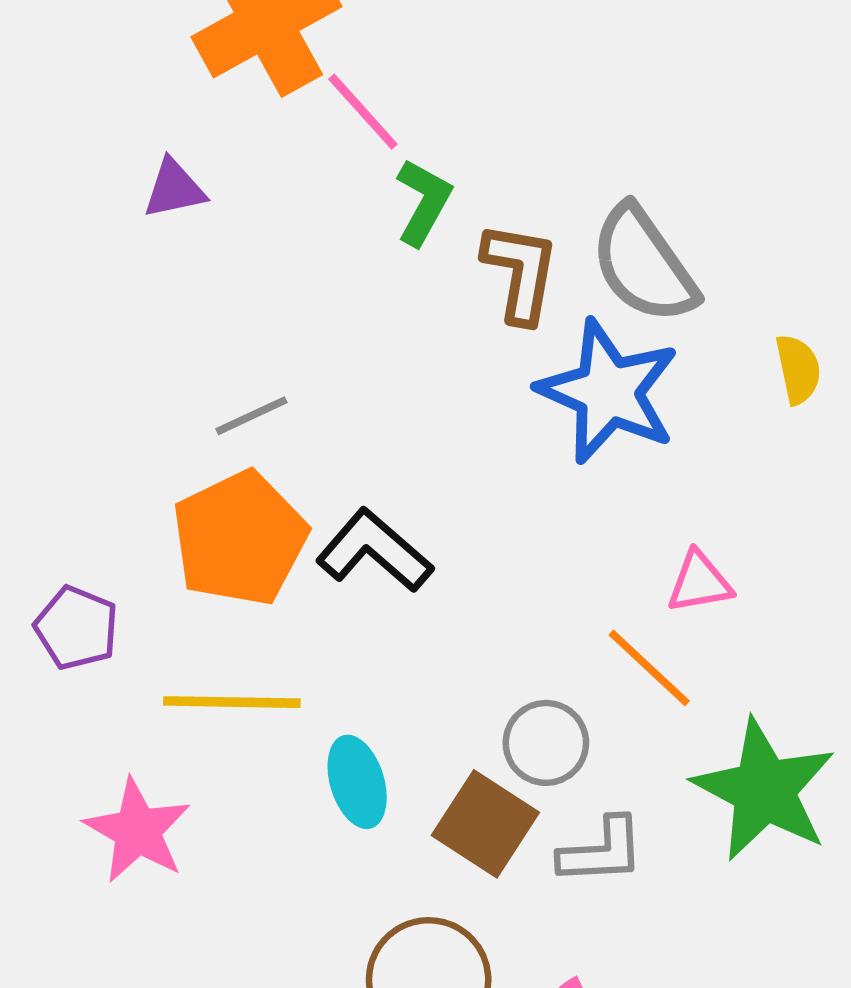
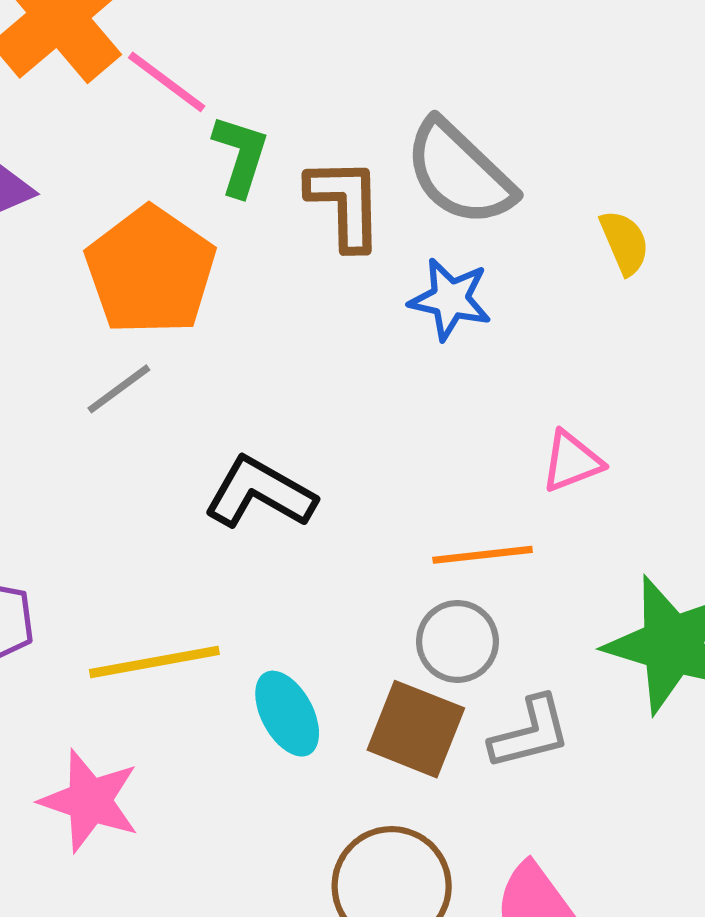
blue star: (608, 392) -> (450, 299), size x0.6
orange pentagon: (240, 538) -> (151, 271), moved
orange line: (649, 668) -> (483, 555), moved, turned -38

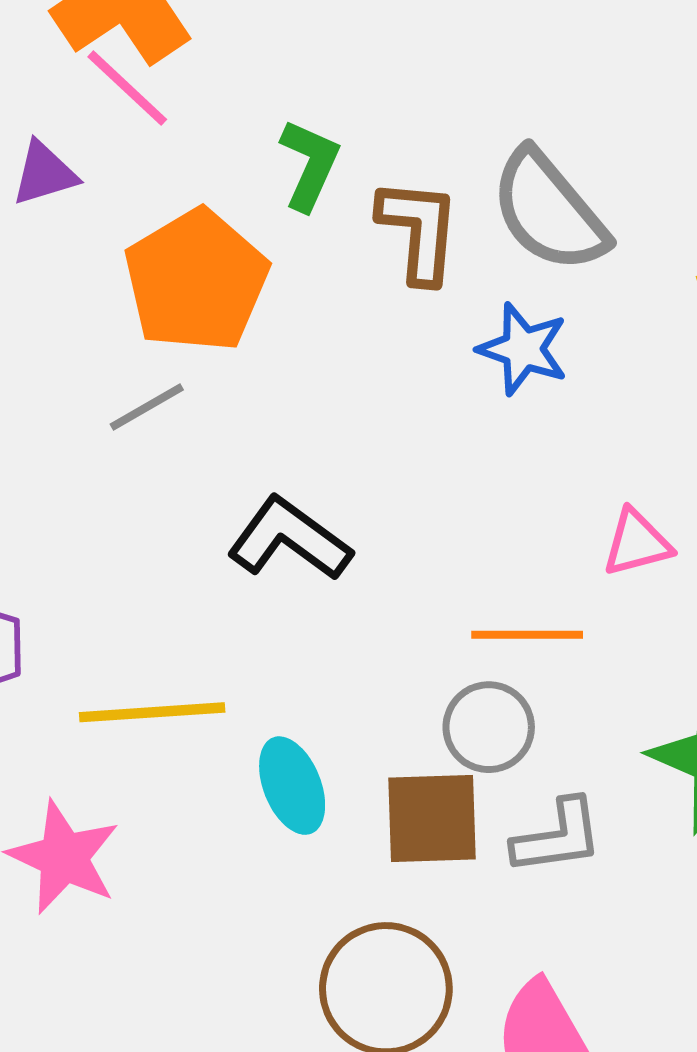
pink line: (167, 82) -> (127, 88), moved
brown square: (416, 729) -> (432, 818), turned -30

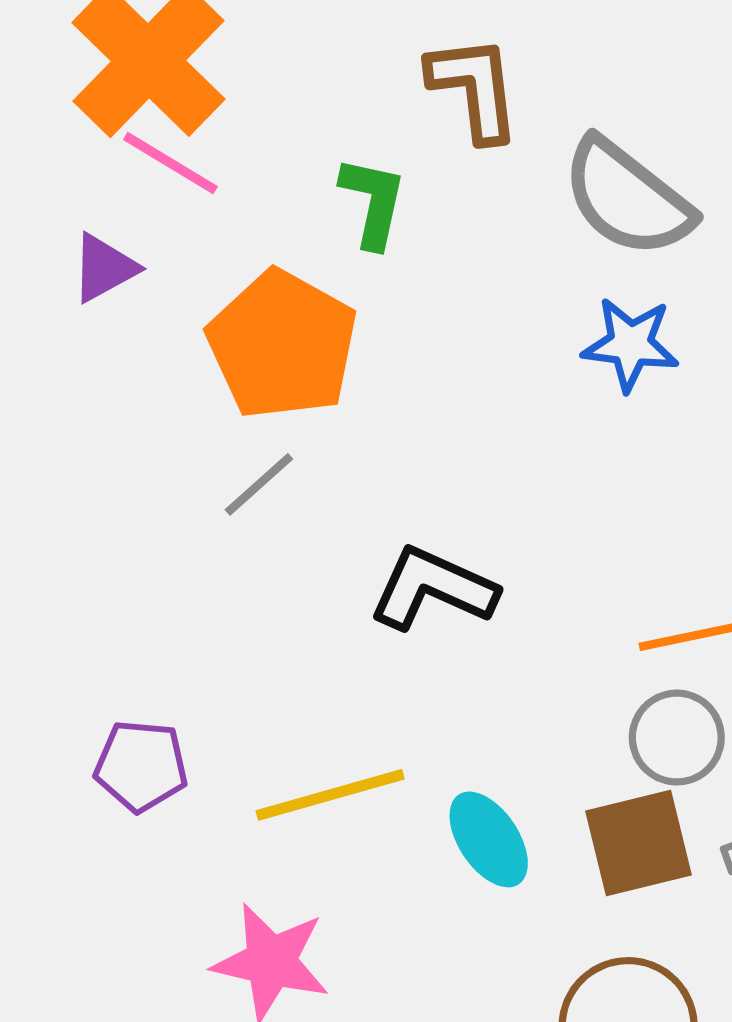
brown L-shape: (419, 231) -> (474, 88), moved

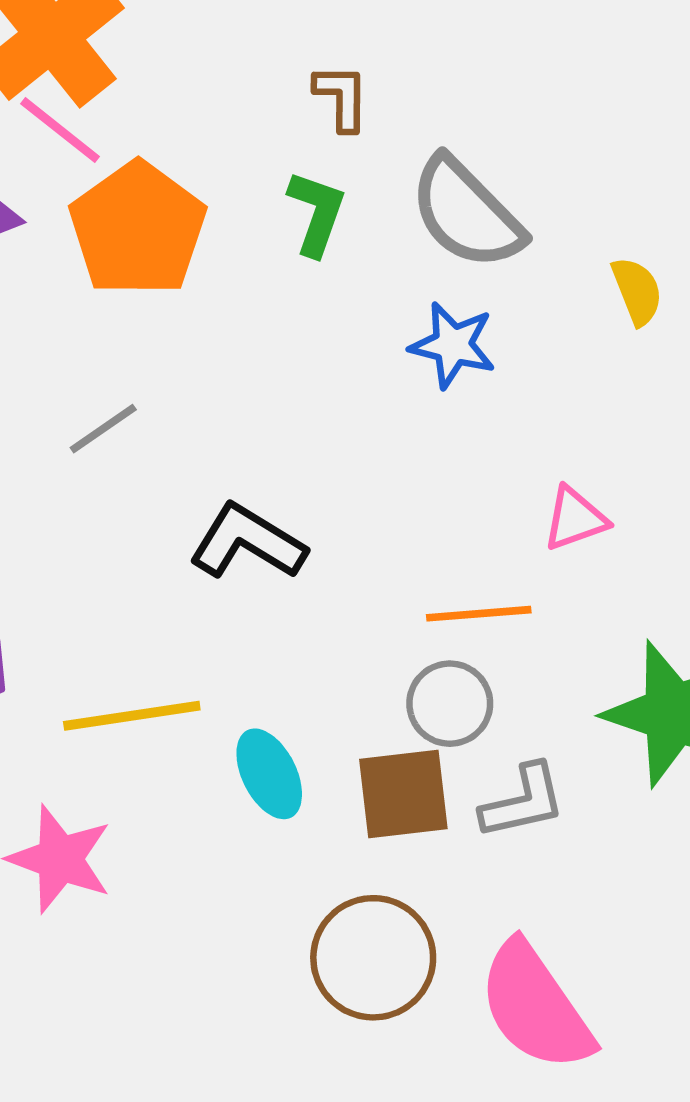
brown L-shape: (474, 88) -> (342, 97), size x0.7
green L-shape: (373, 202) -> (317, 213), moved
orange pentagon: (282, 345) -> (138, 229), moved

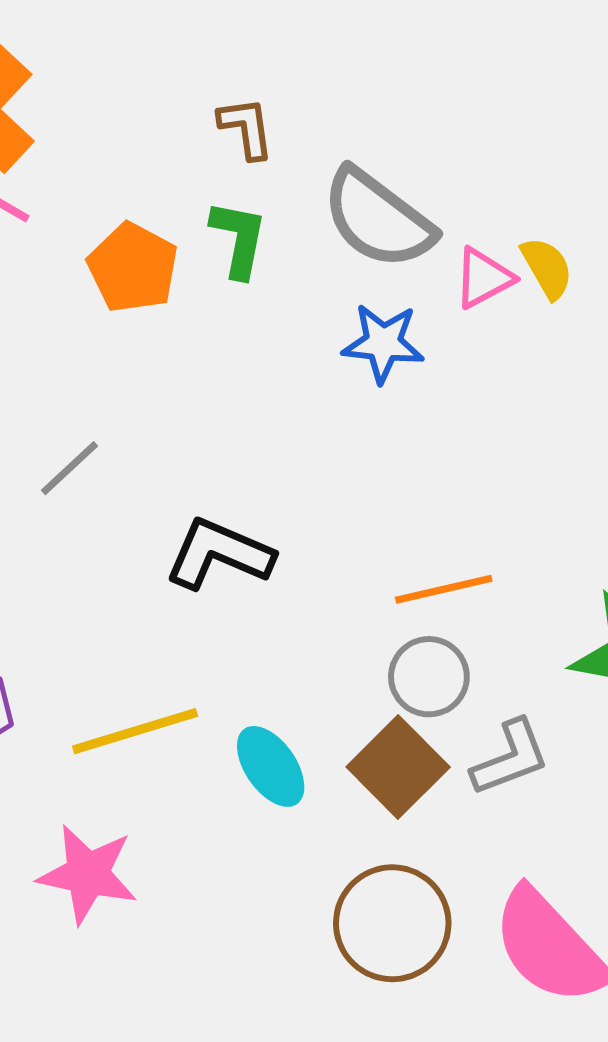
orange pentagon: (138, 229) -> (133, 268), moved, size x0.7
pink triangle: (575, 519) -> (484, 278), moved
brown square: (403, 794) -> (398, 767), turned -30

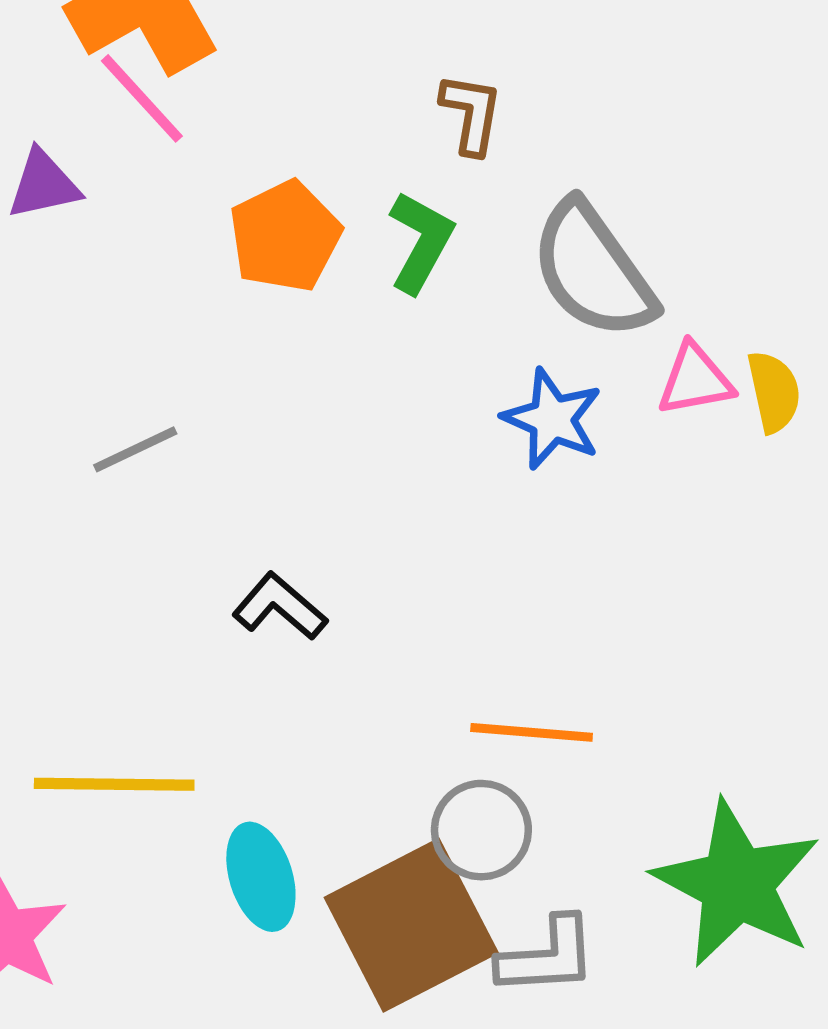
black L-shape: (219, 554) -> (280, 607), size x0.7
brown square: (398, 767) -> (411, 925), size x1.4

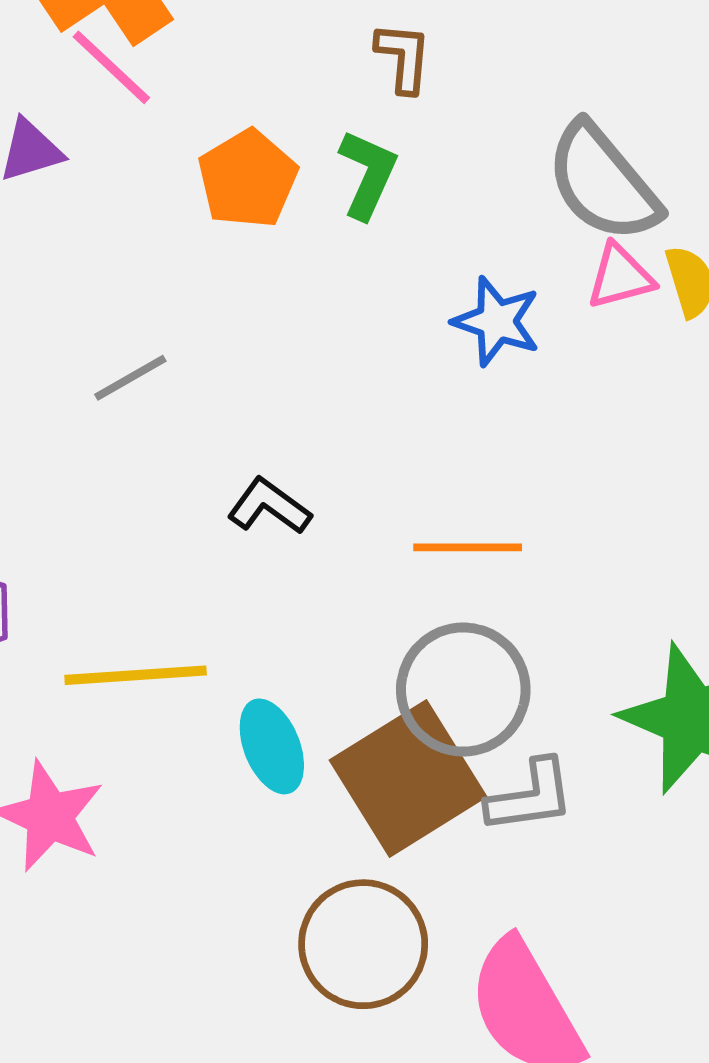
gray semicircle: (593, 270) -> (603, 183), moved
orange line: (532, 732) -> (468, 547), moved
gray circle: (481, 830) -> (463, 690), size x1.5

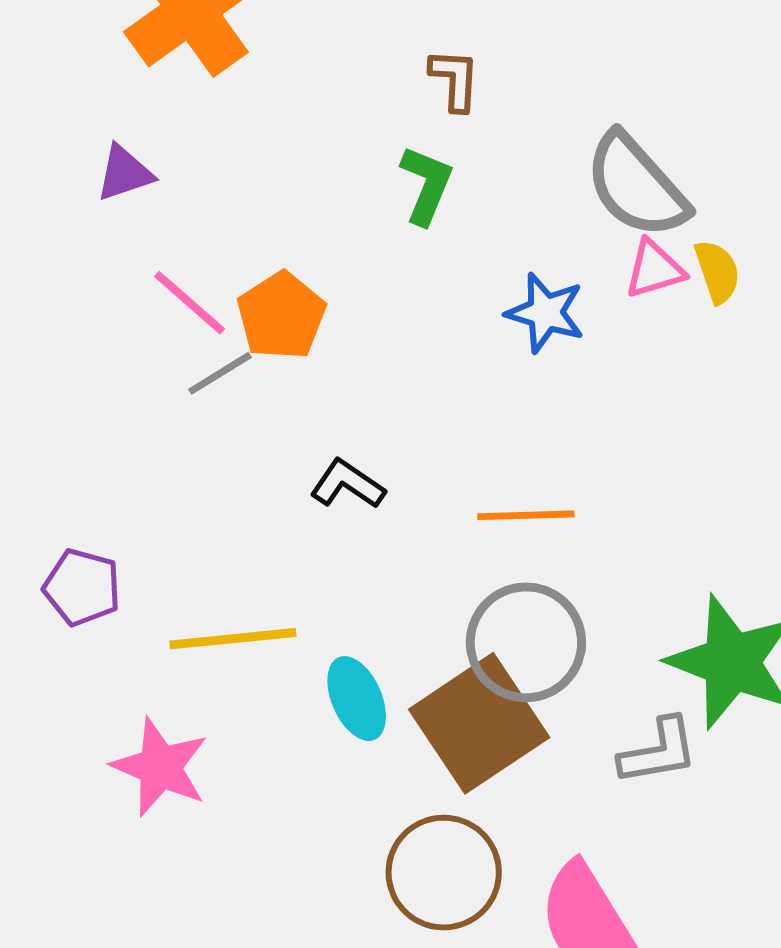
pink line: (111, 67) -> (190, 303), moved
orange pentagon: (248, 179) -> (281, 316), moved
gray L-shape: (530, 796) -> (659, 751), moved

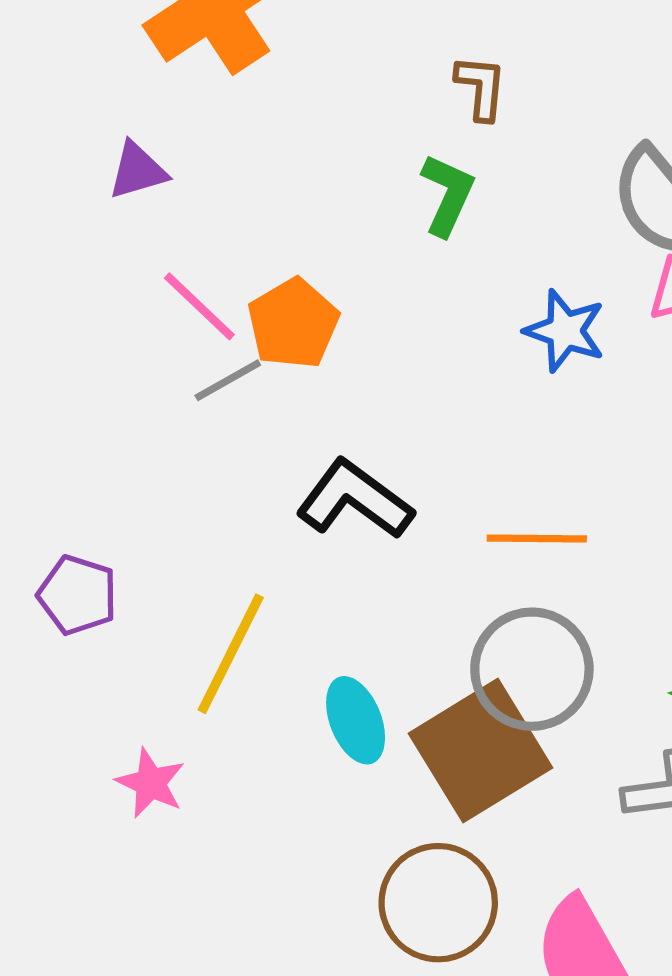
black L-shape: (347, 484) -> (355, 499), size x1.5
yellow line: (233, 639) -> (231, 654), turned -60
pink star: (160, 767) -> (151, 783), size x0.7

